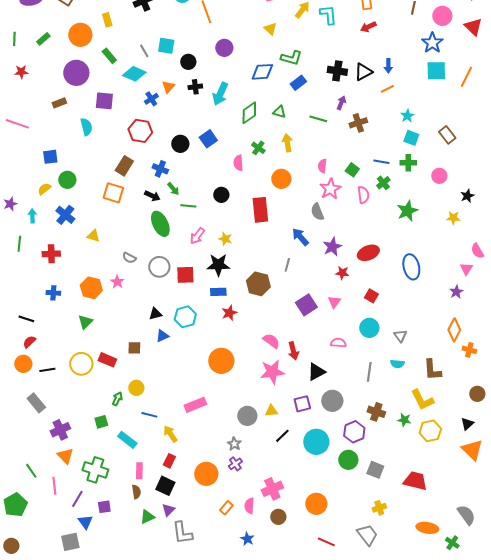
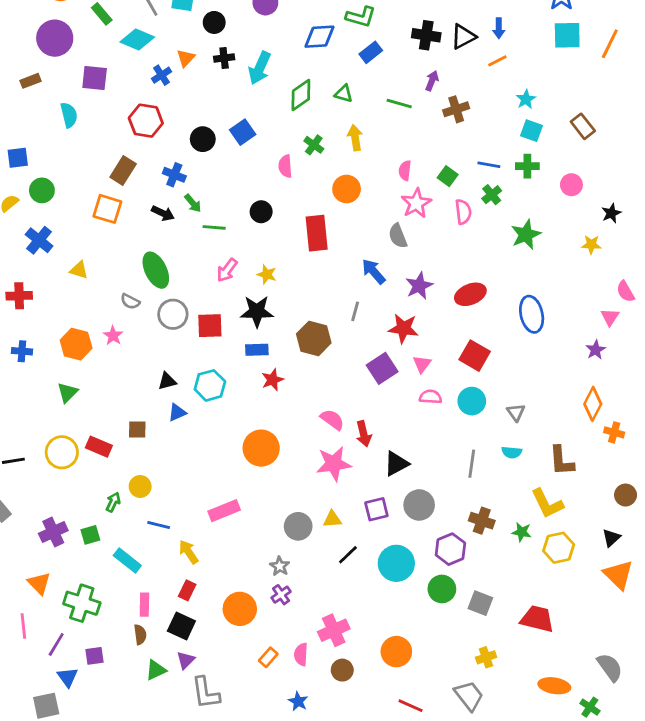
green ellipse: (160, 224) -> (156, 270), moved
red star: (342, 273) -> (403, 328), moved, size x1.5
red square: (371, 296) -> (475, 356), size x1.5
pink semicircle: (338, 343) -> (431, 397), moved
purple cross: (60, 430) -> (53, 532), moved

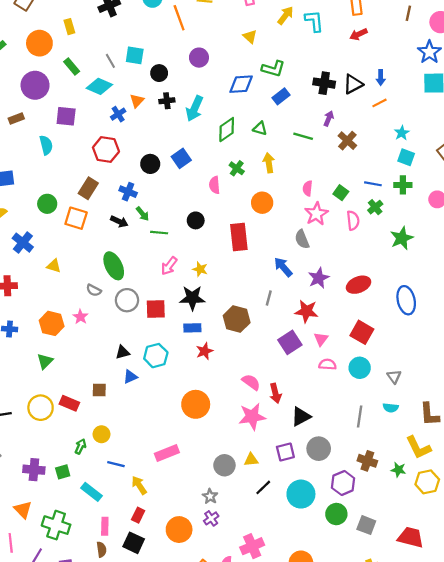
brown cross: (456, 109) -> (347, 141), turned -30
green circle: (42, 190) -> (47, 204), moved
purple cross: (53, 532) -> (34, 470), turned 30

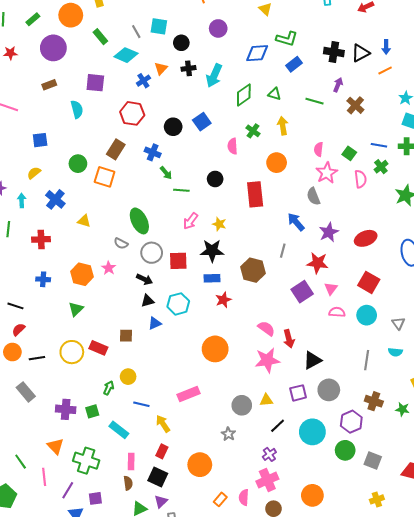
purple circle: (35, 85) -> (53, 48), moved
black arrow: (119, 222) -> (144, 279), moved
purple cross: (211, 518) -> (269, 454), moved

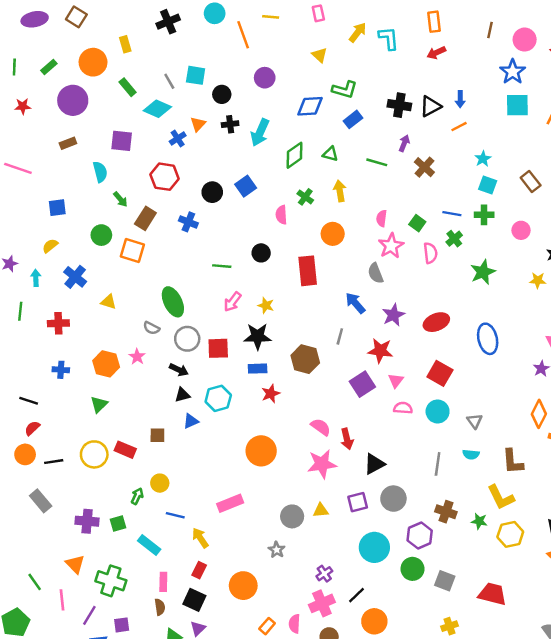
green arrow: (166, 173) -> (120, 199), moved
black line: (278, 426) -> (356, 595), moved

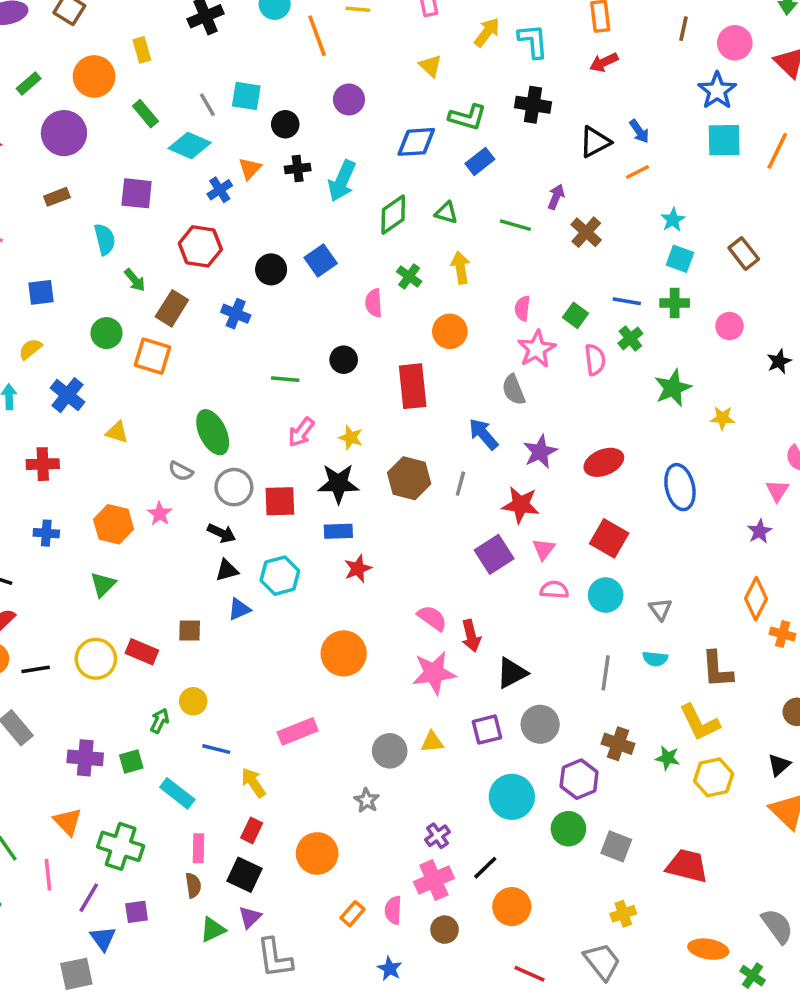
blue arrow: (460, 99) -> (639, 131), turned -35
black cross: (399, 105) -> (533, 105), moved
yellow star: (538, 280) -> (722, 418), moved
brown hexagon: (305, 359) -> (409, 478), moved

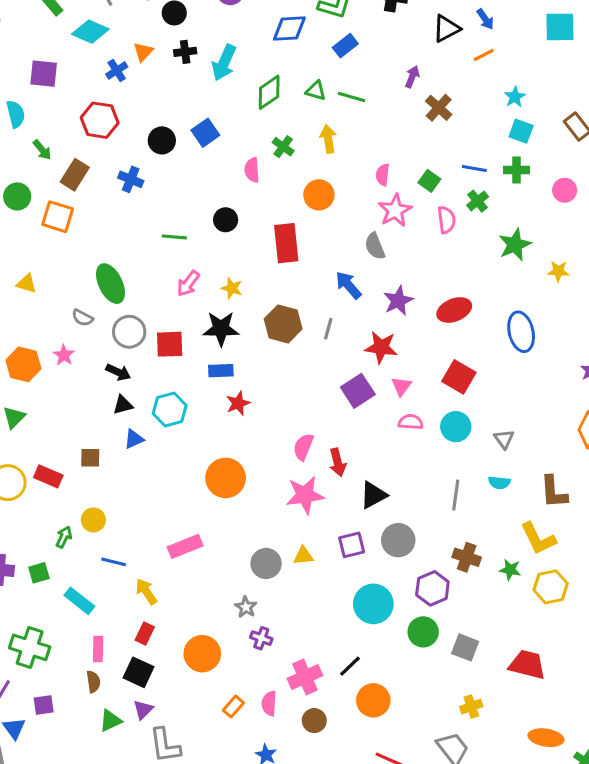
green line: (515, 225) -> (352, 97), moved
pink semicircle: (432, 618) -> (303, 447), turned -104
purple cross: (437, 836) -> (261, 638), moved, turned -35

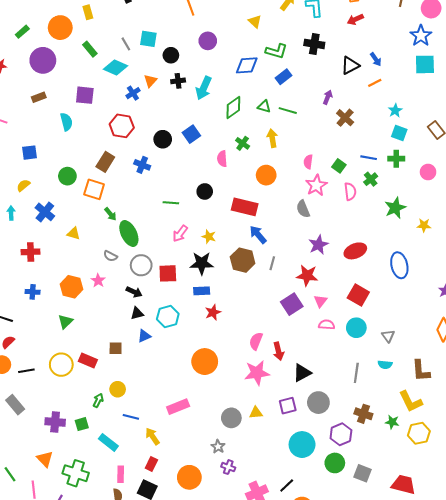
green arrow: (42, 150) -> (110, 214), moved
red rectangle: (286, 243) -> (245, 207), turned -70
blue arrow: (348, 285) -> (258, 235), moved

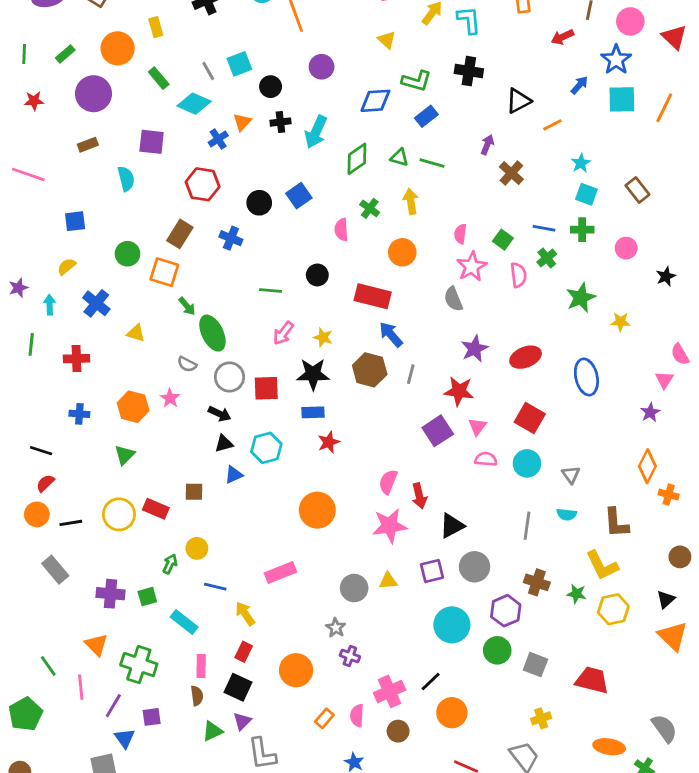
red arrow: (355, 19) -> (562, 37), moved
cyan square: (148, 39) -> (239, 64), turned -30
blue arrow: (376, 59) -> (579, 85), moved, turned -104

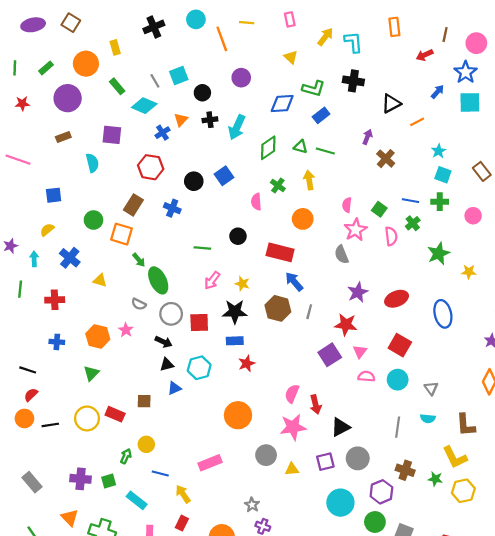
gray rectangle: (55, 570) -> (32, 482), moved
gray circle: (354, 588) -> (266, 455), moved

